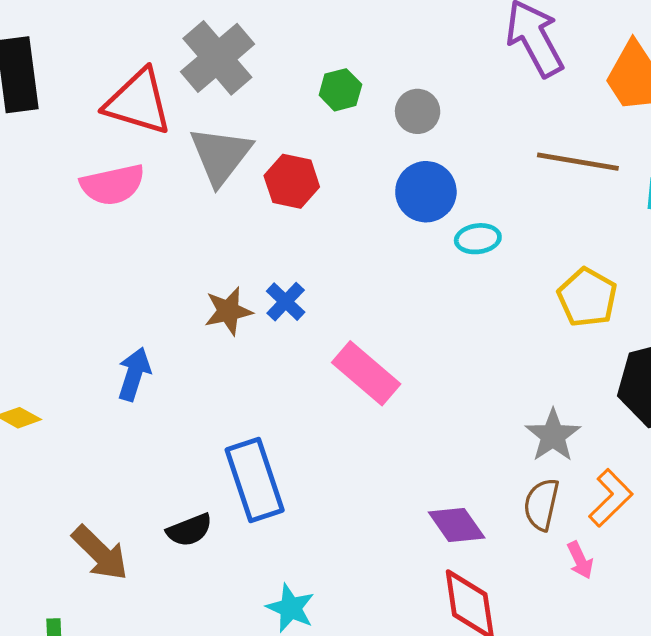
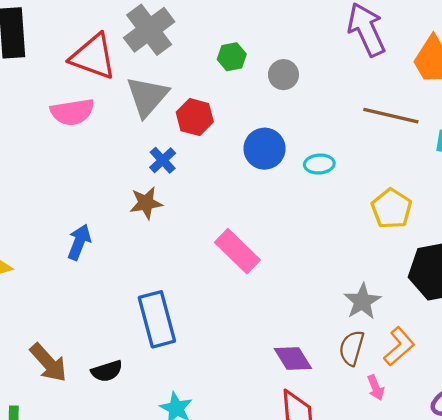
blue circle: (426, 192) -> (265, 149), moved
blue cross: (286, 302) -> (163, 160), moved
black semicircle: (189, 530) -> (107, 371), moved

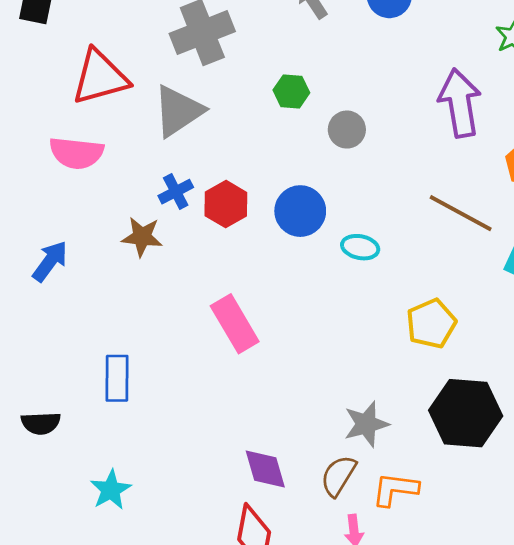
red triangle: (93, 57) -> (100, 77), moved, turned -51
pink semicircle: (72, 112) -> (76, 153), moved
red hexagon: (195, 117) -> (226, 204), moved
blue rectangle: (157, 319) -> (117, 378), size x0.7
orange L-shape: (399, 346) -> (395, 489), turned -147

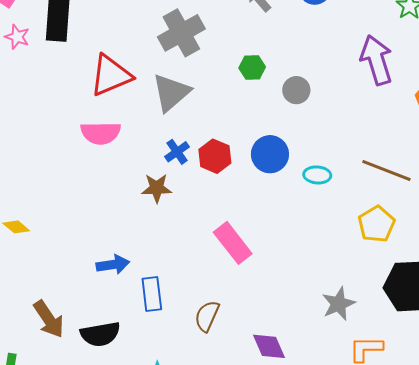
brown line: (461, 213) -> (386, 170), moved
blue arrow: (50, 261) -> (113, 265), moved, turned 52
black semicircle: (41, 423) -> (100, 334), size x1.4
brown semicircle: (338, 476) -> (207, 316), moved

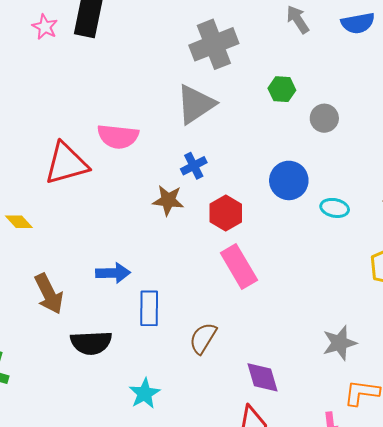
red triangle: (111, 75) -> (66, 164), moved
red hexagon: (215, 156) -> (226, 213), moved
brown arrow: (49, 319) -> (49, 294), moved

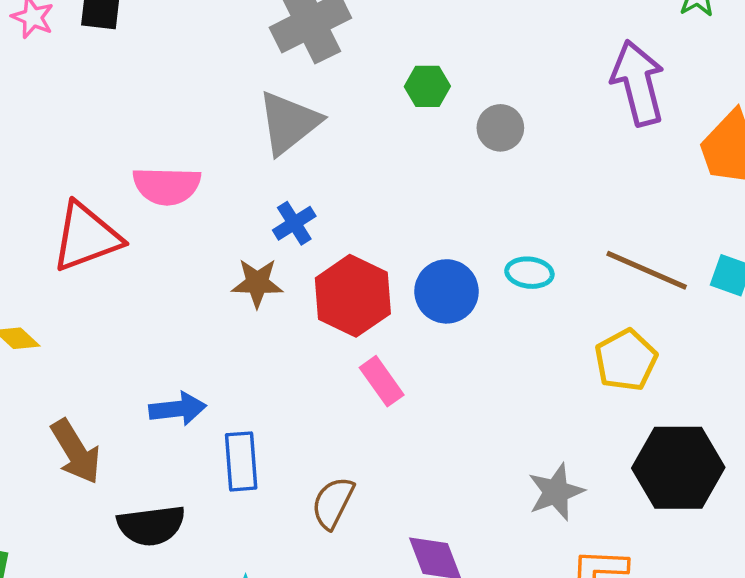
blue circle: (289, 180) -> (447, 291), moved
red hexagon: (226, 213) -> (353, 296), size x1.4
pink rectangle: (239, 267) -> (382, 381), size x0.7

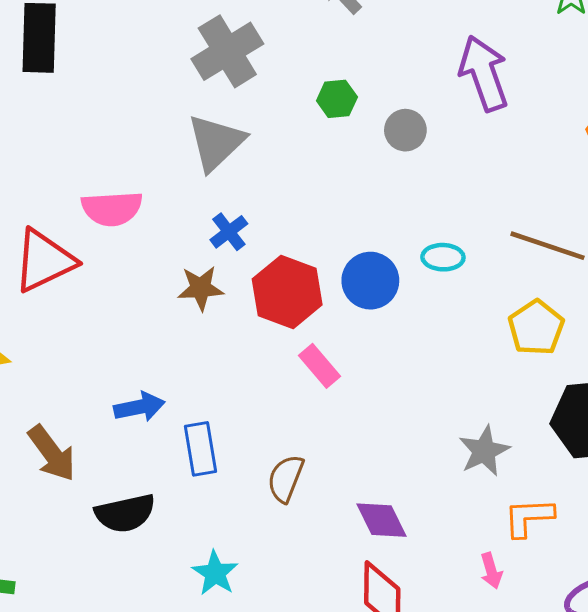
purple arrow: (638, 83) -> (484, 73), moved

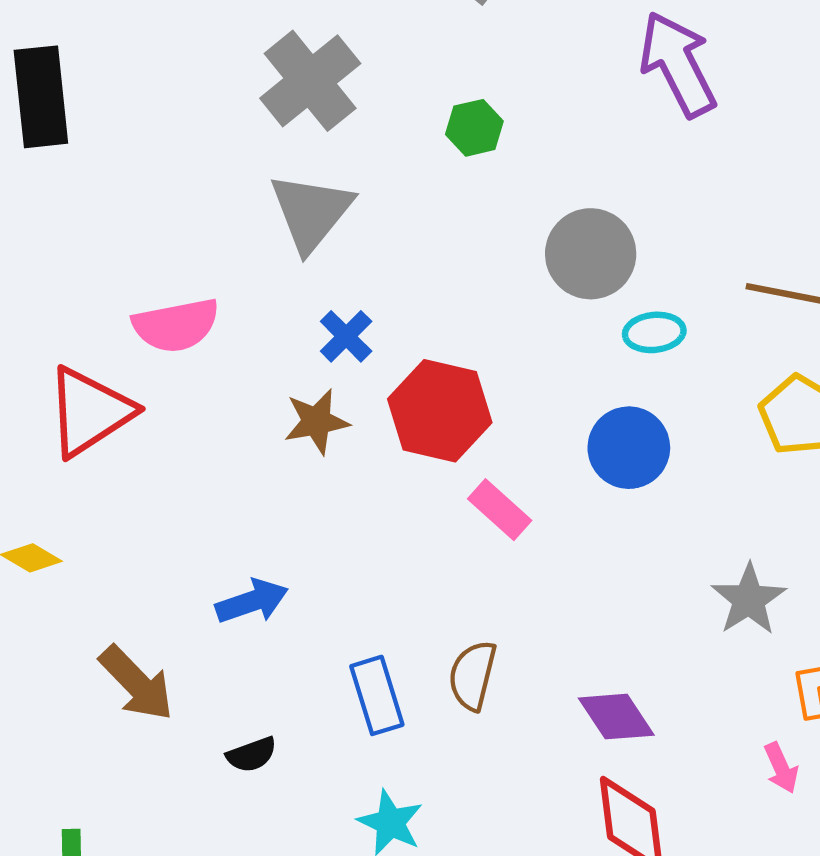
gray circle: (405, 130) -> (591, 254), moved, size x1.5
blue circle: (370, 281) -> (629, 448), moved
blue rectangle: (200, 449) -> (377, 695), moved
black semicircle: (125, 513) -> (252, 755), size x0.6

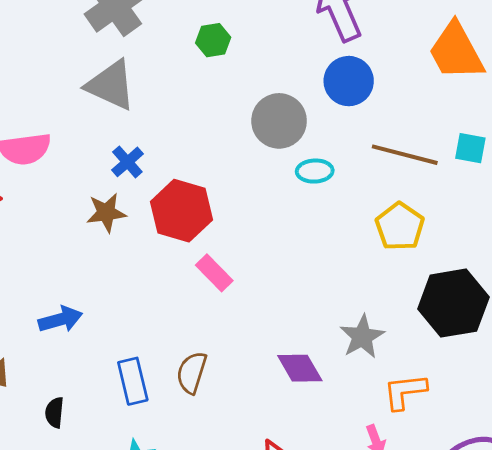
gray triangle: (311, 212) -> (111, 85), turned -48
blue circle: (629, 448) -> (349, 81), moved
purple diamond: (616, 717) -> (300, 368), moved
black semicircle: (252, 755) -> (55, 413), turned 112

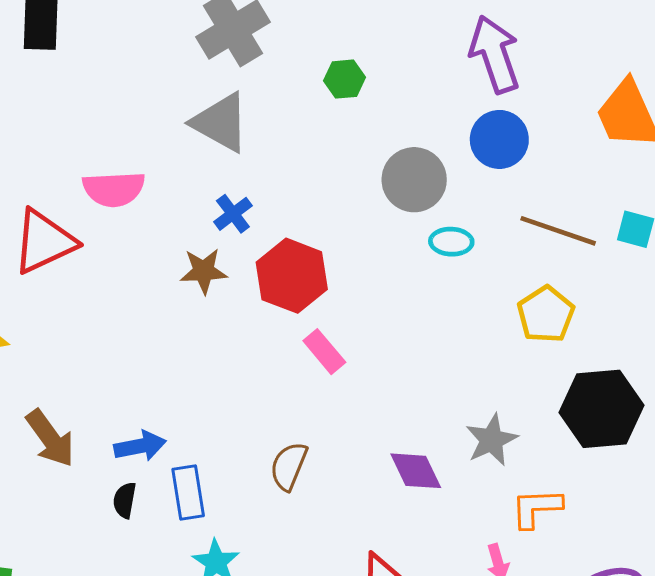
blue arrow: (60, 319) -> (140, 446), moved
blue rectangle: (133, 381) -> (188, 492), moved

